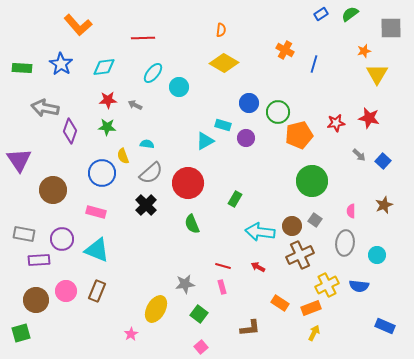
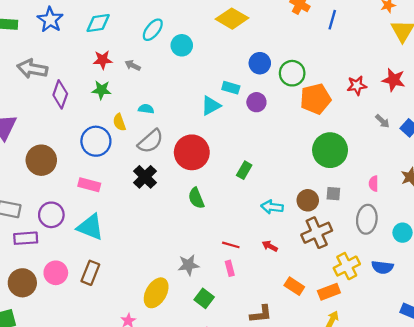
gray square: (315, 220) -> (333, 194), turned -32
cyan arrow: (260, 232) -> (272, 207), size x0.7

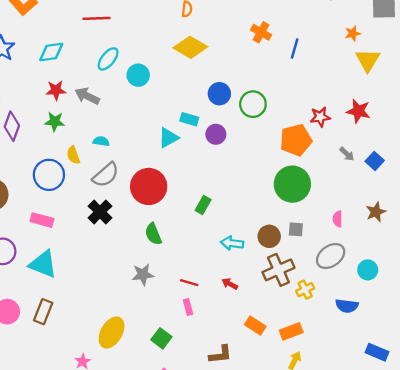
gray arrow: (133, 65) -> (87, 96), size x1.5
orange pentagon: (316, 99) -> (296, 140), moved
gray ellipse: (367, 219) -> (331, 256), turned 48
gray star: (188, 265) -> (143, 275), moved
yellow cross: (347, 266) -> (305, 290), moved, size x0.7

